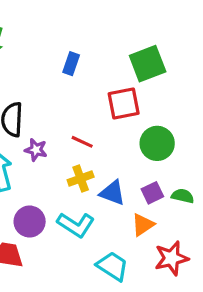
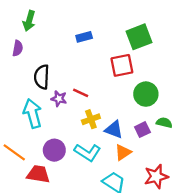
blue rectangle: (71, 64) -> (84, 37), turned 56
red line: (82, 142) -> (81, 93), moved
green semicircle: (183, 196) -> (164, 123), moved
orange triangle: (143, 225) -> (123, 152), moved

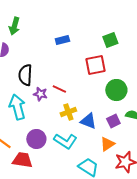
green square: (139, 37) -> (110, 40), size x0.7
orange triangle: (123, 152) -> (107, 144), moved

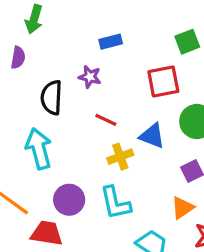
purple star: (40, 94) -> (90, 77), moved
blue triangle: (88, 121) -> (152, 136), moved
cyan L-shape: (65, 141) -> (115, 203), turned 45

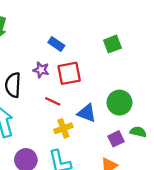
blue rectangle: (111, 42) -> (56, 44), turned 49
red square: (163, 82) -> (69, 73), moved

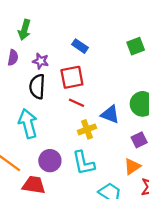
purple star: (41, 70) -> (41, 61), moved
red square: (69, 73) -> (72, 77), moved

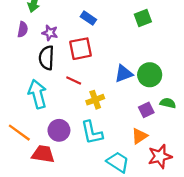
red line: (77, 103) -> (74, 80), moved
blue triangle: (110, 114) -> (124, 74), moved, turned -42

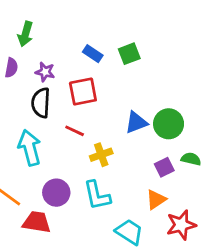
green square: (143, 18) -> (129, 54), moved

